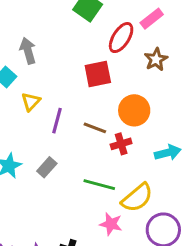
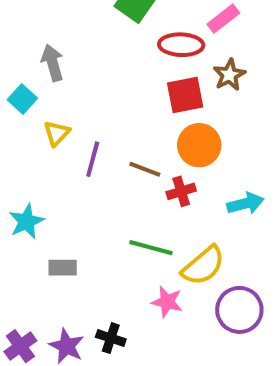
red ellipse: (121, 38) -> (181, 45), turned 60
red square: (98, 74) -> (185, 95), moved
gray rectangle: (47, 167) -> (63, 268), moved, turned 48

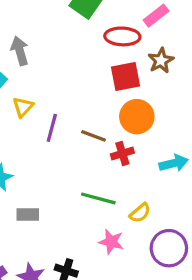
yellow semicircle: (203, 266) -> (140, 213), size x0.6

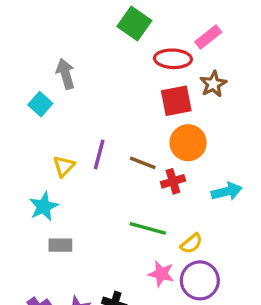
yellow triangle: (23, 107) -> (64, 166), moved
gray rectangle: (28, 214) -> (60, 245), moved
purple circle: (169, 248) -> (200, 280), moved

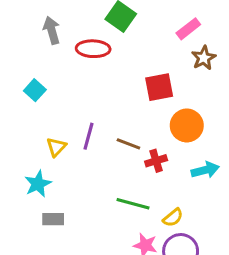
red ellipse: (173, 59) -> (93, 49), moved
gray arrow: (65, 74) -> (52, 30), moved
brown star: (213, 84) -> (204, 58), moved
orange circle: (188, 143) -> (187, 125), moved

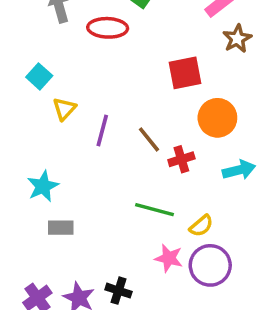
brown line: (128, 144) -> (149, 139), turned 30
yellow triangle: (56, 147) -> (64, 109), moved

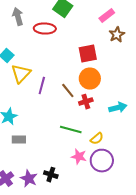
yellow triangle: (64, 109) -> (21, 74), size x1.5
orange circle: (217, 118) -> (90, 79), moved

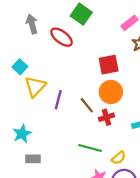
red ellipse: (45, 29) -> (62, 37), turned 35

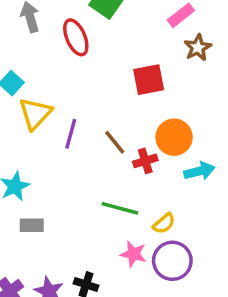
red ellipse: (62, 37) -> (76, 37), turned 30
orange circle: (111, 92) -> (174, 137), moved

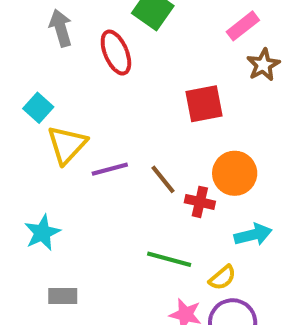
purple line: (71, 134) -> (110, 169), turned 60
red cross: (145, 161) -> (200, 202), turned 30
cyan arrow: (199, 171) -> (253, 235), moved
gray rectangle: (32, 225) -> (63, 296), moved

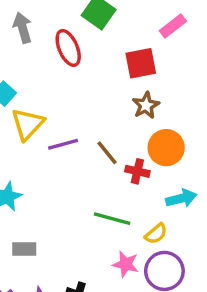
brown star: (263, 65) -> (146, 105), moved
red square: (204, 104) -> (141, 63), moved

